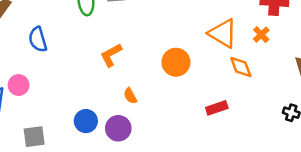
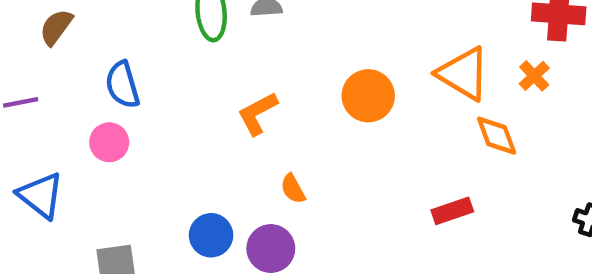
orange circle: (176, 62) -> (368, 96), moved
pink circle: (19, 85) -> (109, 142), moved

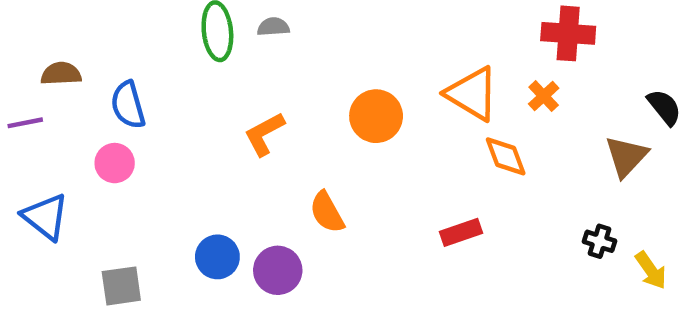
brown semicircle: (56, 27) -> (61, 74), moved, turned 51
orange semicircle: (293, 189) -> (327, 212), moved, size x1.4

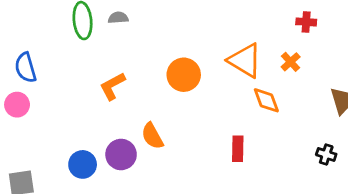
red cross: (568, 33) -> (306, 22), size x0.6
red rectangle: (461, 232) -> (238, 149), turned -70
purple circle: (278, 270) -> (121, 154), moved

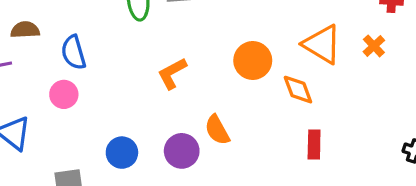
orange diamond: (266, 100) -> (298, 90), moved
blue circle: (83, 164) -> (122, 153), moved

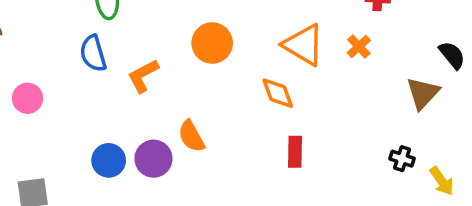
blue semicircle: (73, 52) -> (93, 53), moved
orange circle: (253, 60) -> (212, 43), moved
blue circle: (122, 153) -> (109, 160), moved

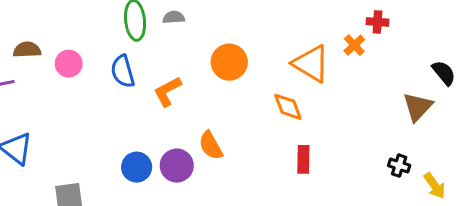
orange cross: (359, 46) -> (354, 45), moved
pink circle: (28, 98) -> (69, 64), moved

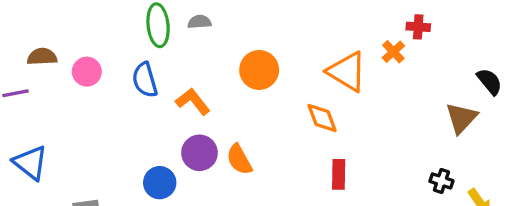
orange L-shape: (167, 91) -> (193, 101), turned 80
purple circle: (177, 166) -> (199, 153), moved

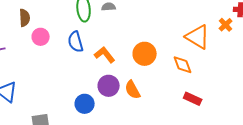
brown semicircle: (42, 57) -> (25, 18), moved, turned 90
orange circle: (259, 70) -> (145, 54), moved
red rectangle: (339, 174) -> (193, 99), turned -66

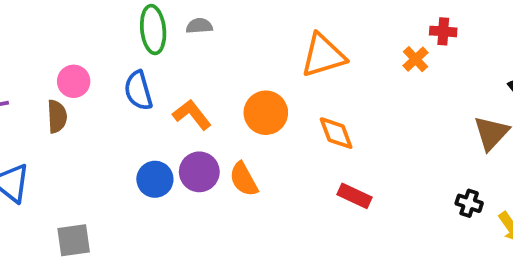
brown semicircle: (25, 18) -> (57, 116), moved
orange triangle: (198, 37) -> (323, 55), moved, turned -48
blue circle: (85, 104) -> (155, 179), moved

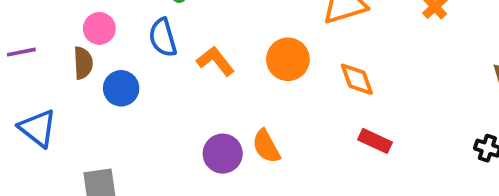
purple circle: (199, 172) -> (223, 154), moved
blue circle: (155, 179) -> (121, 88), moved
orange semicircle: (244, 179) -> (266, 146), moved

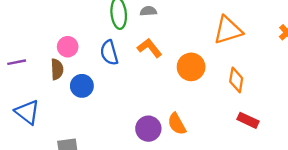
orange L-shape: (215, 61) -> (150, 48), moved
orange diamond: (357, 79) -> (236, 80), turned 30

